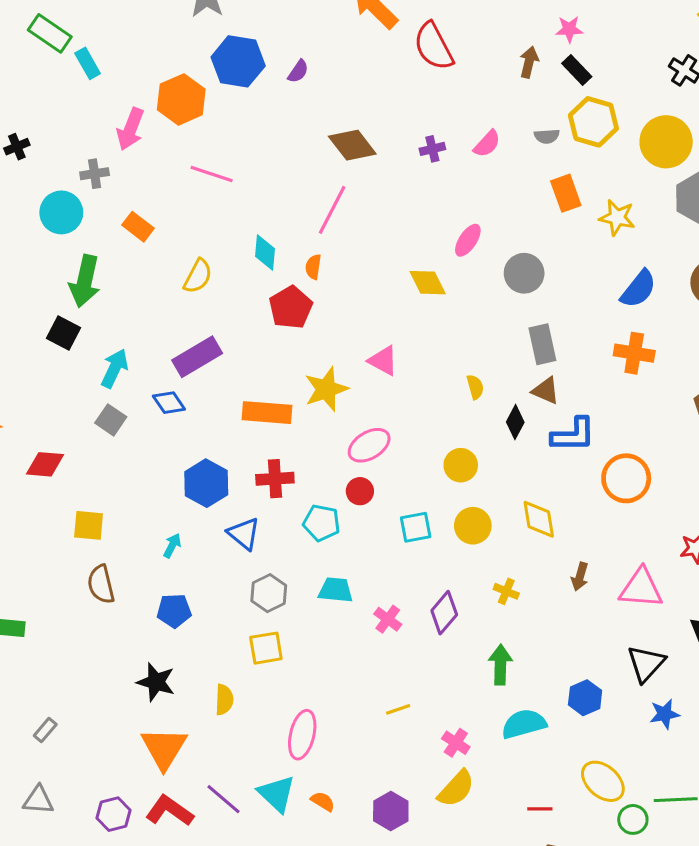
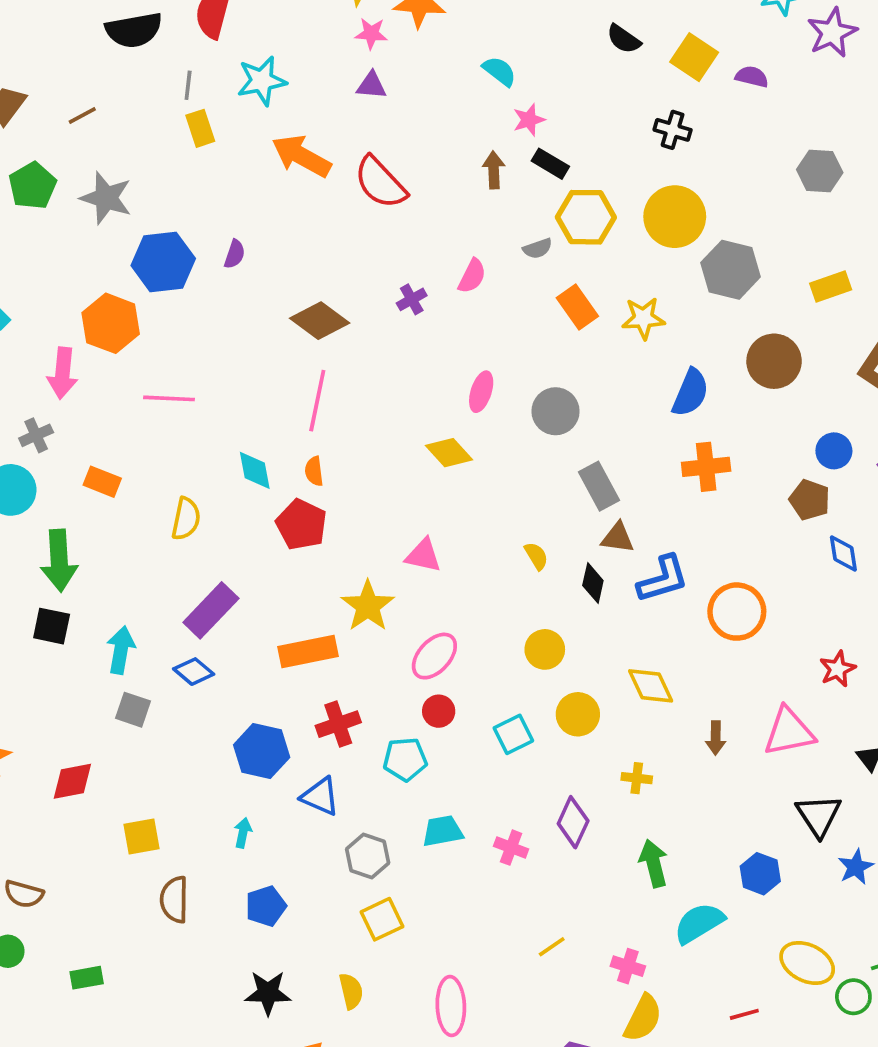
brown semicircle: (101, 584) -> (174, 900), turned 30

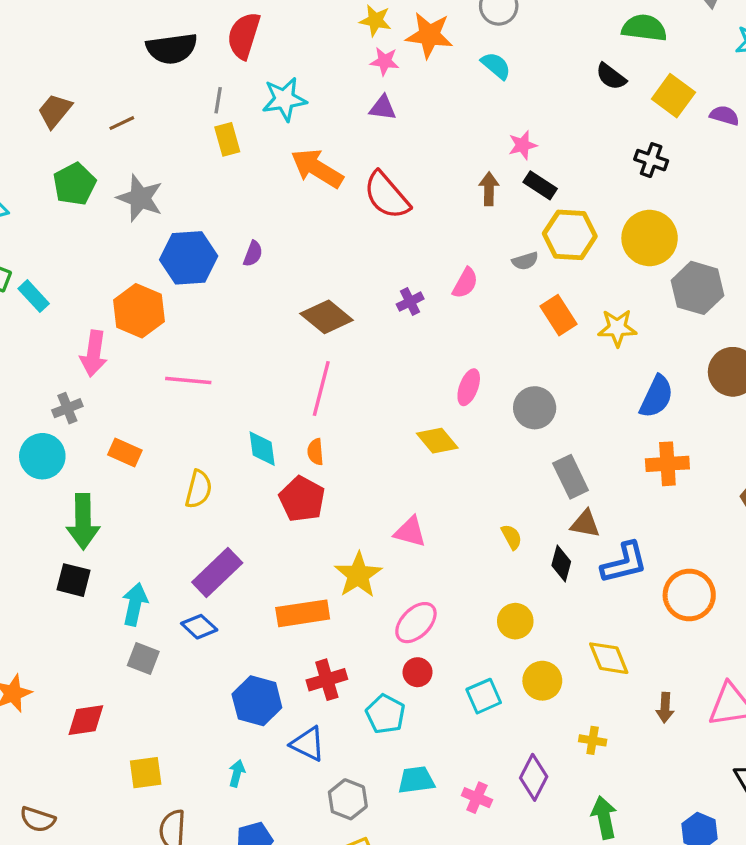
cyan semicircle: (499, 71) -> (496, 66), moved
cyan pentagon: (405, 759) -> (385, 714), turned 30

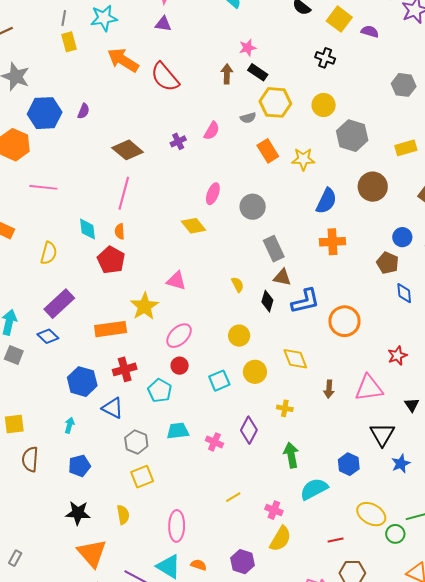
yellow circle: (650, 238) -> (324, 105), size x0.7

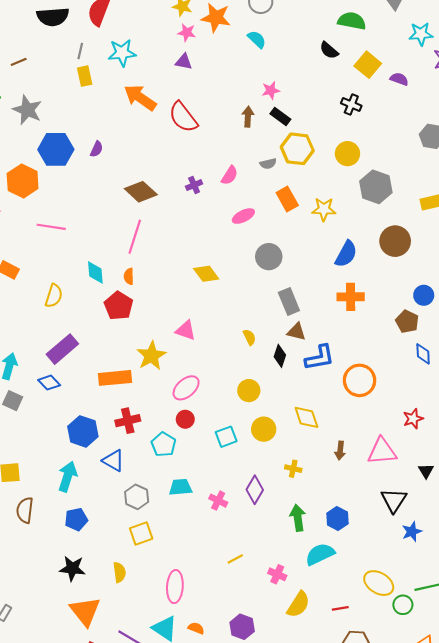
pink ellipse: (213, 194) -> (243, 216), moved, turned 40
cyan arrow: (69, 425) -> (68, 476), size x1.8
blue hexagon: (349, 464) -> (337, 519), moved
yellow semicircle: (280, 539) -> (298, 604), moved

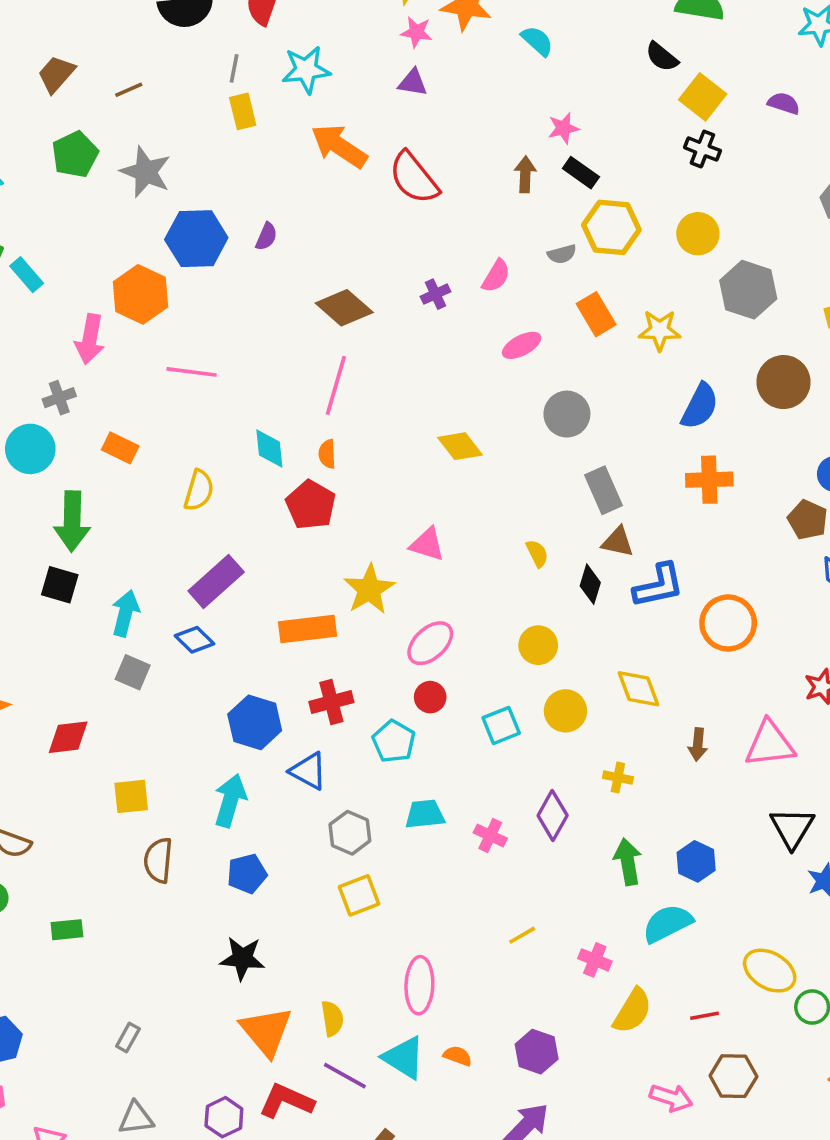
yellow square: (368, 65) -> (703, 97), moved
yellow semicircle: (119, 572) -> (332, 1018), moved

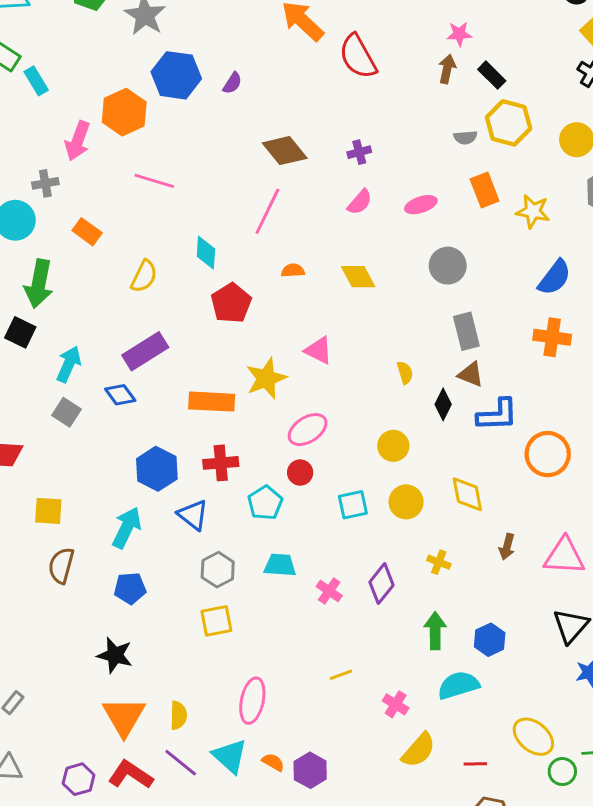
pink star: (563, 128) -> (459, 34), moved
pink semicircle: (496, 276) -> (360, 202), moved
orange semicircle: (327, 454) -> (293, 271), moved, turned 80
purple hexagon: (537, 1052) -> (310, 770), moved

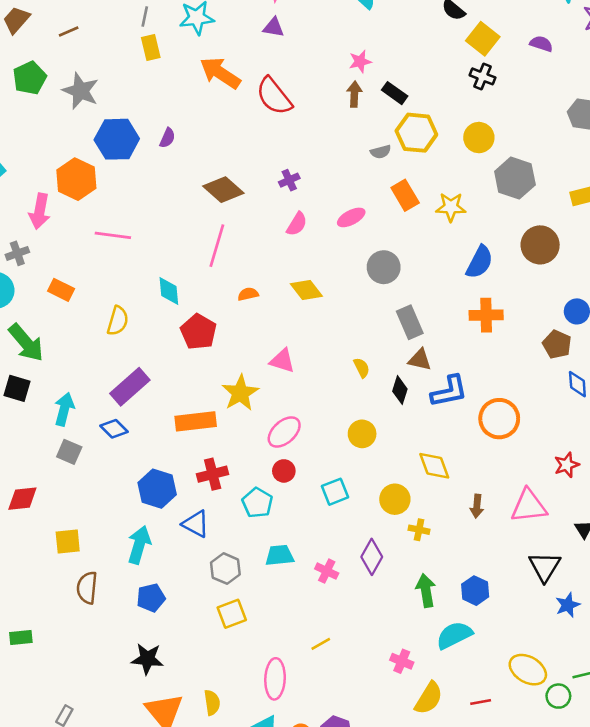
green arrow: (39, 284) -> (26, 343), turned -42
yellow circle: (406, 502) -> (395, 499), moved
yellow line: (341, 675) -> (321, 644), moved

